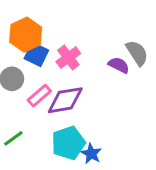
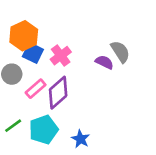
purple diamond: (65, 100) -> (58, 93), turned -32
cyan pentagon: (68, 143) -> (44, 130), moved

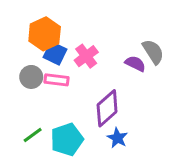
pink rectangle: (36, 89) -> (56, 80), moved, turned 48
purple diamond: (58, 93) -> (107, 108), moved
blue star: (81, 139) -> (117, 138), moved

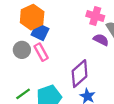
pink cross: (86, 56) -> (95, 16), moved, turned -36
pink rectangle: (56, 80) -> (41, 52), turned 54

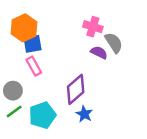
blue square: (40, 32) -> (33, 44), turned -36
gray circle: (22, 50) -> (13, 91), moved

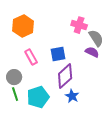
blue square: (33, 44) -> (58, 54), moved
purple semicircle: (99, 53) -> (92, 52), moved
green line: (14, 112) -> (15, 94), turned -72

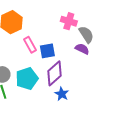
pink rectangle: (31, 57) -> (30, 45), moved
cyan pentagon: (38, 97) -> (27, 79), moved

